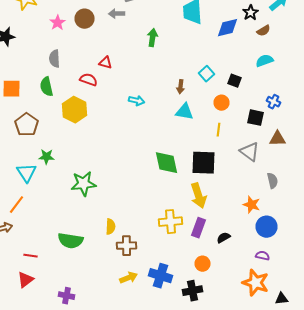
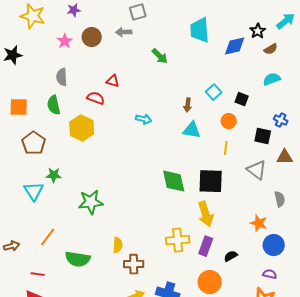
green arrow: (152, 38) -> (160, 56), turned 126
orange line: (16, 205) -> (48, 237), moved
orange circle: (202, 264) -> (210, 282), size x1.5

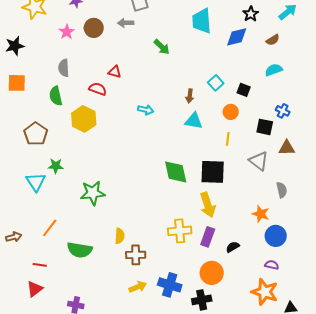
black star: (258, 31) -> (251, 14), moved
orange square: (19, 107) -> (17, 83), moved

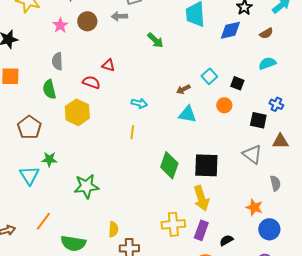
brown arrow: (190, 96) -> (183, 89), turned 56
yellow line: (228, 139) -> (132, 132), moved
green diamond: (176, 172) -> (169, 165), turned 32

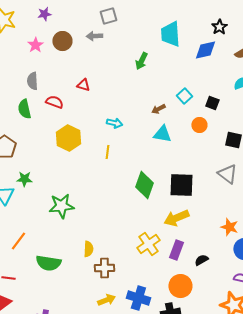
green arrow: (155, 40) -> (141, 61), moved, turned 72
red semicircle: (91, 82) -> (54, 102), moved
yellow hexagon: (77, 112) -> (68, 138), moved
yellow arrow: (201, 198) -> (176, 218), turned 85
yellow cross: (173, 224) -> (148, 244), turned -30

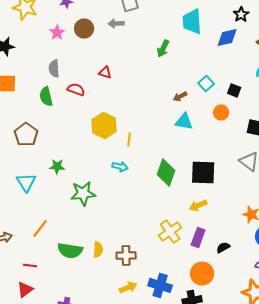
cyan arrow: (114, 123) -> (120, 166), moved
yellow hexagon: (68, 138) -> (104, 125), moved
green star: (24, 179) -> (57, 166), moved
yellow arrow: (176, 218) -> (198, 205), size x0.7
yellow semicircle: (88, 249) -> (98, 249), moved

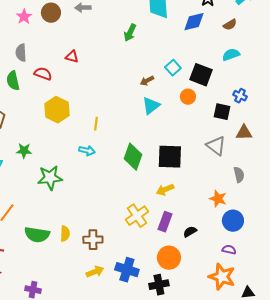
black square: (234, 90) -> (201, 75), size x1.6
cyan triangle: (184, 121) -> (151, 106), turned -48
yellow hexagon: (104, 125) -> (57, 110), moved

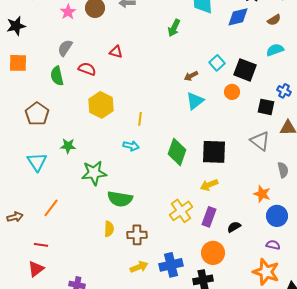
gray semicircle: (21, 53) -> (65, 48), turned 36
green semicircle: (37, 235) -> (120, 199), moved
blue cross: (127, 270) -> (171, 265), turned -30

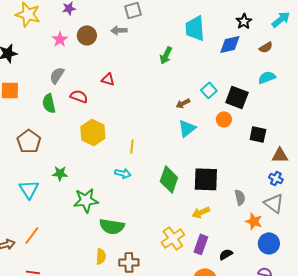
blue cross: (284, 91) -> (276, 178), moved
gray triangle: (260, 141) -> (274, 203), moved
gray semicircle: (283, 170) -> (240, 197), moved
orange line: (51, 208) -> (32, 235), moved

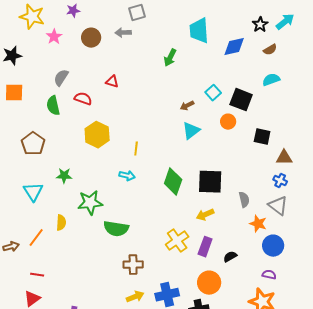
black star: (244, 21) -> (260, 25), moved
pink star: (60, 39) -> (54, 37), moved
yellow semicircle: (101, 256) -> (61, 223), moved

